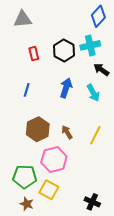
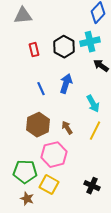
blue line: (27, 90) -> (41, 89), moved, turned -40
cyan arrow: (93, 93) -> (93, 104), moved
black cross: (92, 202) -> (92, 186), moved

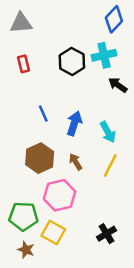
red rectangle: (34, 50) -> (24, 64), moved
blue arrow: (66, 84) -> (74, 123), moved
black cross: (92, 186) -> (107, 234), turned 35

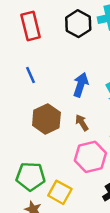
red rectangle: (24, 64) -> (31, 26), size x1.6
blue line: (43, 113) -> (31, 75), moved
pink hexagon: (59, 195) -> (90, 157), moved

